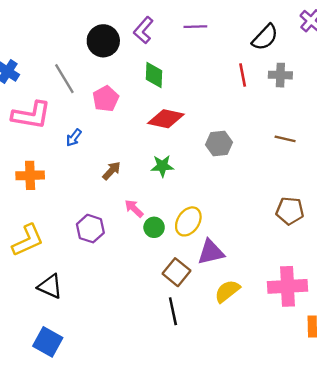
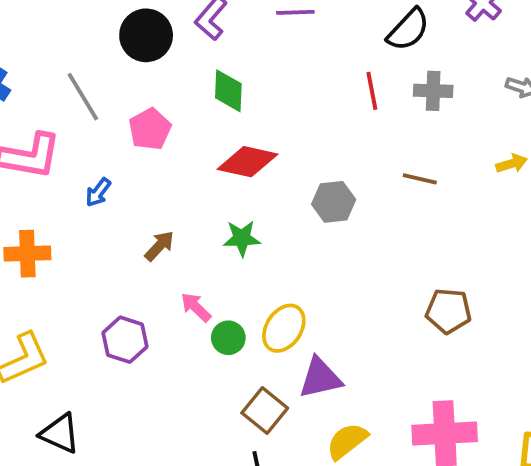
brown line: (285, 139) -> (420, 179), moved

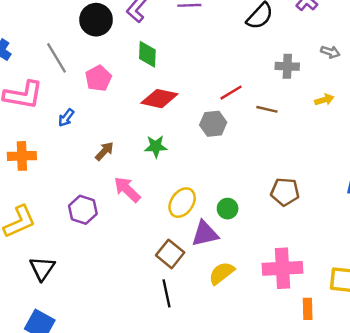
red line: (372, 91) -> (231, 93), moved, turned 70
gray cross: (433, 91) -> (287, 66), moved
pink arrow: (196, 307) -> (127, 189), size x1.4
green circle: (228, 338) -> (228, 209), moved
black triangle: (60, 433) -> (42, 268), turned 40

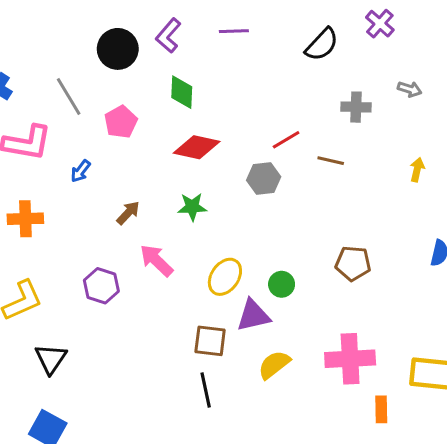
yellow arrow: (324, 100) -> (417, 170), moved, turned -60
brown square: (170, 254) -> (210, 341), turned -32

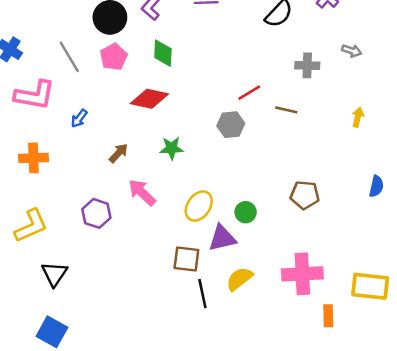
pink pentagon: (121, 122) -> (114, 57), moved
red diamond: (197, 147) -> (149, 99), moved
black line: (206, 390) -> (202, 294), moved

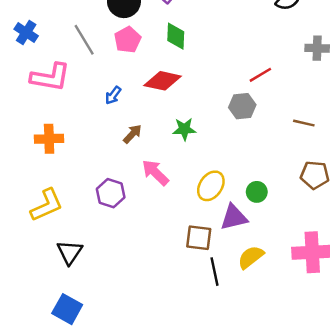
brown line: (286, 110) -> (304, 123), moved
blue arrow: (79, 118) -> (113, 95), moved

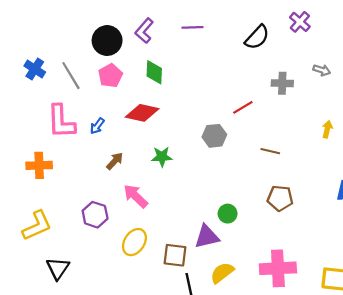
blue cross: (26, 33) -> (35, 69), moved
red line: (260, 75) -> (243, 107), moved
pink L-shape: (50, 77) -> (61, 122), moved, turned 78
yellow ellipse: (211, 186) -> (134, 242), moved

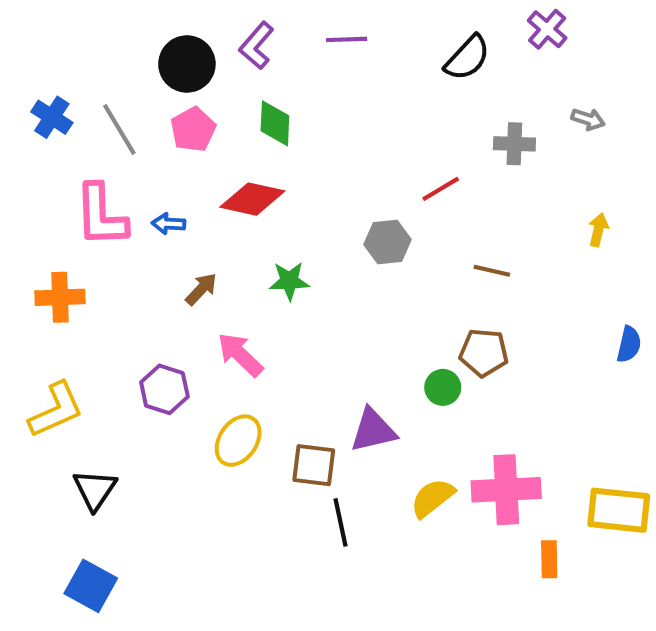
blue arrow: (97, 126) -> (169, 224), turned 56
brown pentagon: (280, 198) -> (484, 353), moved
green circle: (228, 214) -> (443, 387), moved
yellow semicircle: (222, 273) -> (433, 498), moved

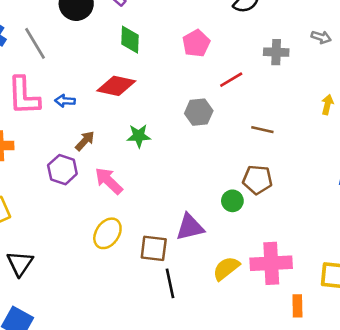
pink pentagon: (193, 129) -> (196, 43), moved
purple hexagon: (164, 389) -> (62, 170), moved

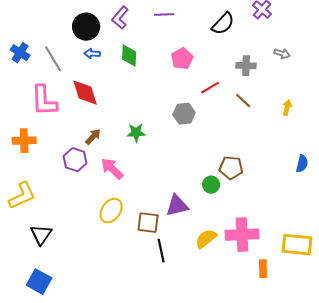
red diamond: (116, 86) -> (85, 93), moved, turned 60
blue arrow: (65, 101) -> (92, 54), moved
brown line: (262, 130) -> (243, 101), moved, turned 30

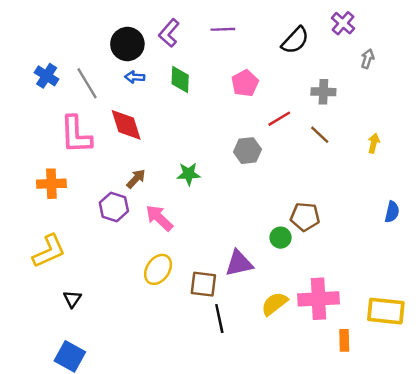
gray arrow: (282, 54) -> (367, 59), moved, turned -91
black triangle: (41, 235) -> (72, 299), size x0.7

